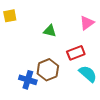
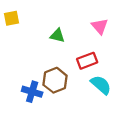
pink triangle: (87, 23) -> (100, 26), turned -35

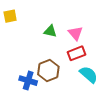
pink triangle: (100, 26) -> (76, 33), moved

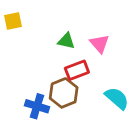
red rectangle: (77, 53) -> (77, 70), moved

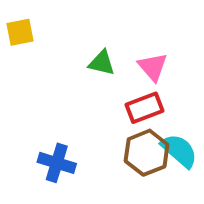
red rectangle: (77, 70) -> (145, 108), moved
brown hexagon: (64, 93) -> (147, 153), moved

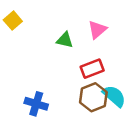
yellow square: (20, 32) -> (13, 21), turned -30
pink triangle: (153, 67) -> (97, 30), moved, turned 30

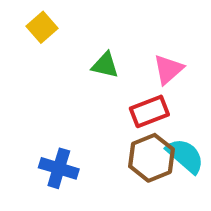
yellow square: (13, 21) -> (42, 27), moved
pink triangle: (97, 30) -> (168, 69), moved

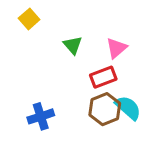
green triangle: (105, 65) -> (73, 45), turned 36
blue cross: (59, 168) -> (41, 116), turned -35

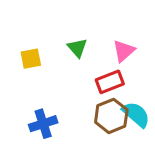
yellow square: (29, 19) -> (31, 59), moved, turned 30

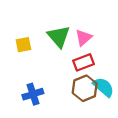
green triangle: (77, 48) -> (59, 36), size x1.5
pink triangle: (124, 51) -> (84, 38), moved

